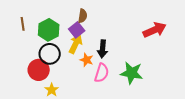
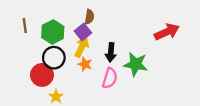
orange star: (87, 60) -> (85, 64), moved
green star: (132, 73) -> (136, 64), moved

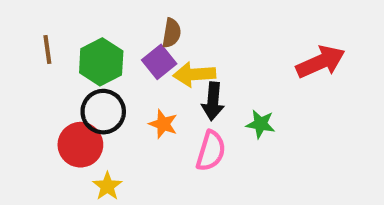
yellow arrow: (82, 47) -> (194, 74), moved, turned -120
green star: (136, 64) -> (261, 124), size x0.6

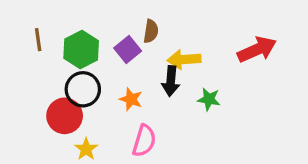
brown semicircle: (172, 33) -> (151, 31), moved
yellow arrow: (194, 74) -> (184, 59), moved
pink semicircle: (211, 151) -> (144, 141), moved

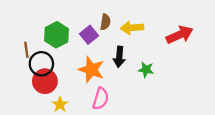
brown line: (38, 40) -> (26, 50), moved
yellow arrow: (184, 59) -> (132, 28), moved
black circle: (83, 89) -> (41, 64), moved
orange star: (131, 99) -> (91, 70), size x1.6

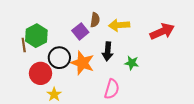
green hexagon: (57, 35) -> (36, 36), moved
black circle: (41, 64) -> (59, 58), moved
pink semicircle: (101, 99) -> (112, 89), moved

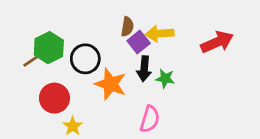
purple square: (80, 31) -> (139, 42), moved
brown line: (24, 45) -> (32, 60), turned 64
black circle: (59, 58) -> (85, 59), moved
green star: (132, 63) -> (165, 78), moved

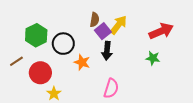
yellow arrow: (160, 34) -> (118, 25), turned 132
brown line: (32, 60) -> (16, 61), moved
green star: (165, 78) -> (153, 58), moved
orange star: (111, 84) -> (82, 62), size x0.7

